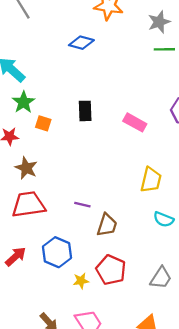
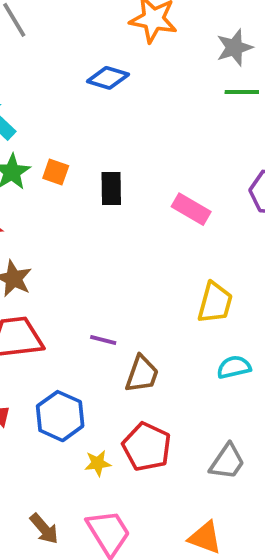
orange square: (43, 123) -> (56, 172), moved
cyan semicircle: (164, 219) -> (234, 367), turned 144

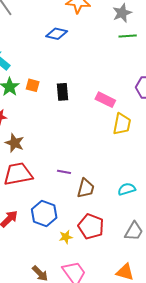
yellow trapezoid: (215, 303) -> (122, 124), moved
cyan semicircle: (234, 367) -> (127, 189), moved

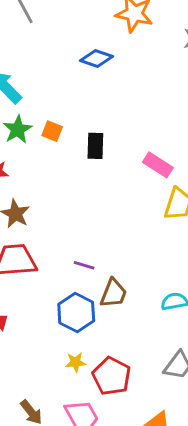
blue hexagon: (44, 214) -> (76, 313), moved
red pentagon: (91, 226) -> (112, 376), moved

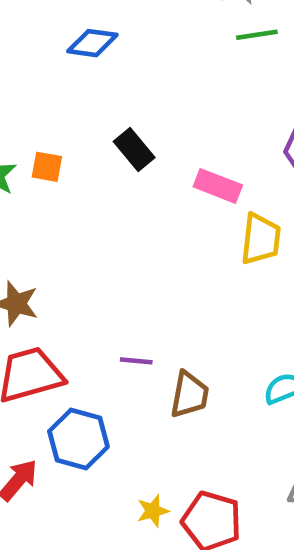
black rectangle: (95, 146) -> (134, 150), moved, turned -30
blue hexagon: (76, 313) -> (78, 439), moved

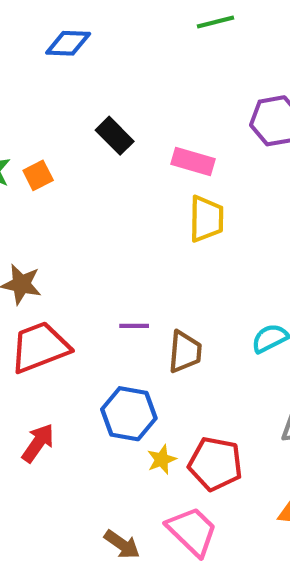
orange square: (47, 167) -> (38, 175), moved, turned -32
yellow trapezoid: (261, 239) -> (206, 219), moved
blue hexagon: (78, 439) -> (129, 414), moved

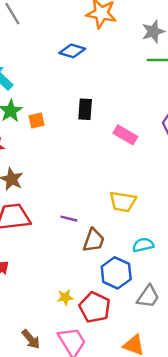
black rectangle: (115, 136) -> (85, 109), turned 35
yellow trapezoid: (206, 219) -> (123, 202), moved, turned 84
blue hexagon: (129, 414) -> (116, 273), moved

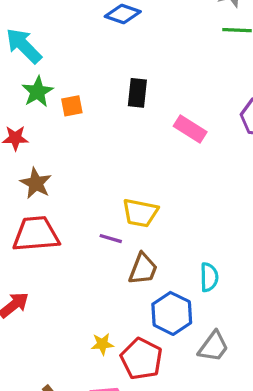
yellow trapezoid: (123, 202) -> (140, 213), moved
cyan semicircle: (143, 245) -> (209, 277), turned 100

